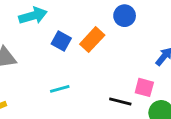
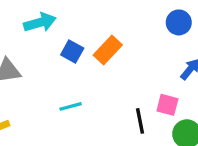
blue circle: (125, 16) -> (179, 22), moved
black line: (120, 102) -> (140, 121), turned 65

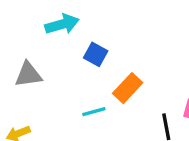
orange rectangle: (108, 50) -> (128, 88), moved

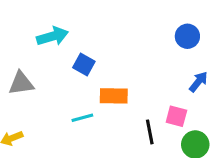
orange rectangle: (128, 88) -> (114, 96), turned 48

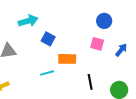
blue circle: (187, 36) -> (104, 21), moved
pink square: (176, 116) -> (97, 44), moved

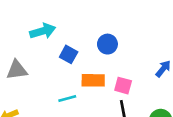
blue circle: (104, 21) -> (107, 44), moved
pink square: (97, 44) -> (123, 86), moved

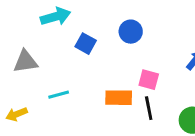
orange rectangle: (93, 80) -> (119, 98), moved
cyan line: (67, 99) -> (59, 95), moved

